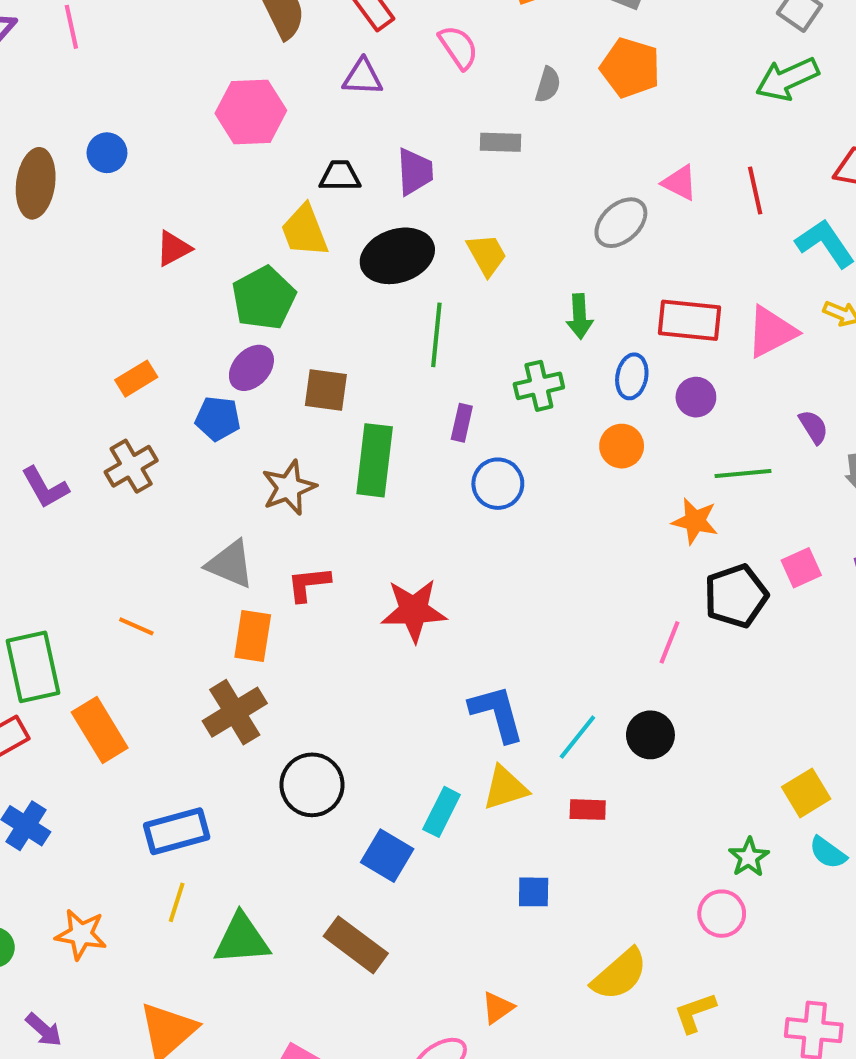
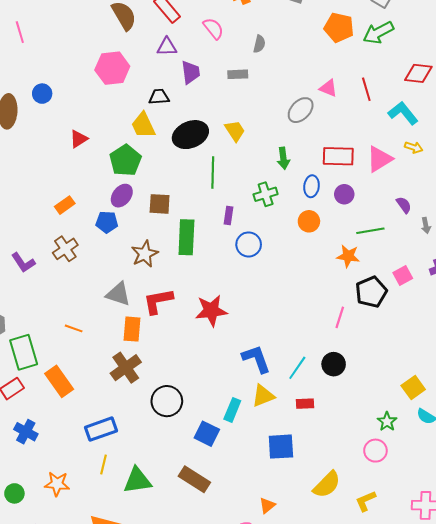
orange pentagon: (630, 68) -> (339, 27), moved
purple trapezoid: (415, 172) -> (191, 72), moved
red L-shape: (309, 584) -> (158, 301), size x1.4
blue square: (534, 892) -> (281, 447), size x1.6

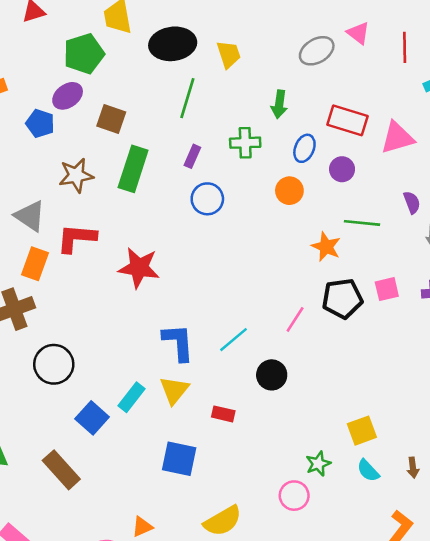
cyan line: (297, 368) -> (234, 340), moved
yellow triangle: (263, 396) -> (174, 390), turned -45

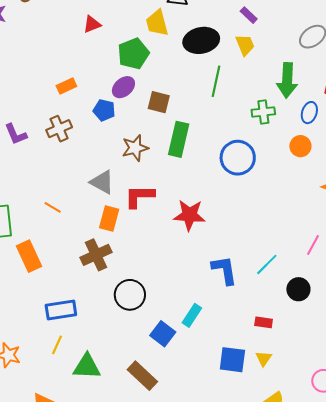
green arrow: (279, 104) -> (287, 80), size x1.6
purple rectangle: (192, 156) -> (249, 15), moved, turned -66
blue circle: (207, 199) -> (238, 158), size x1.4
yellow triangle: (174, 390) -> (264, 358), moved, size x0.7

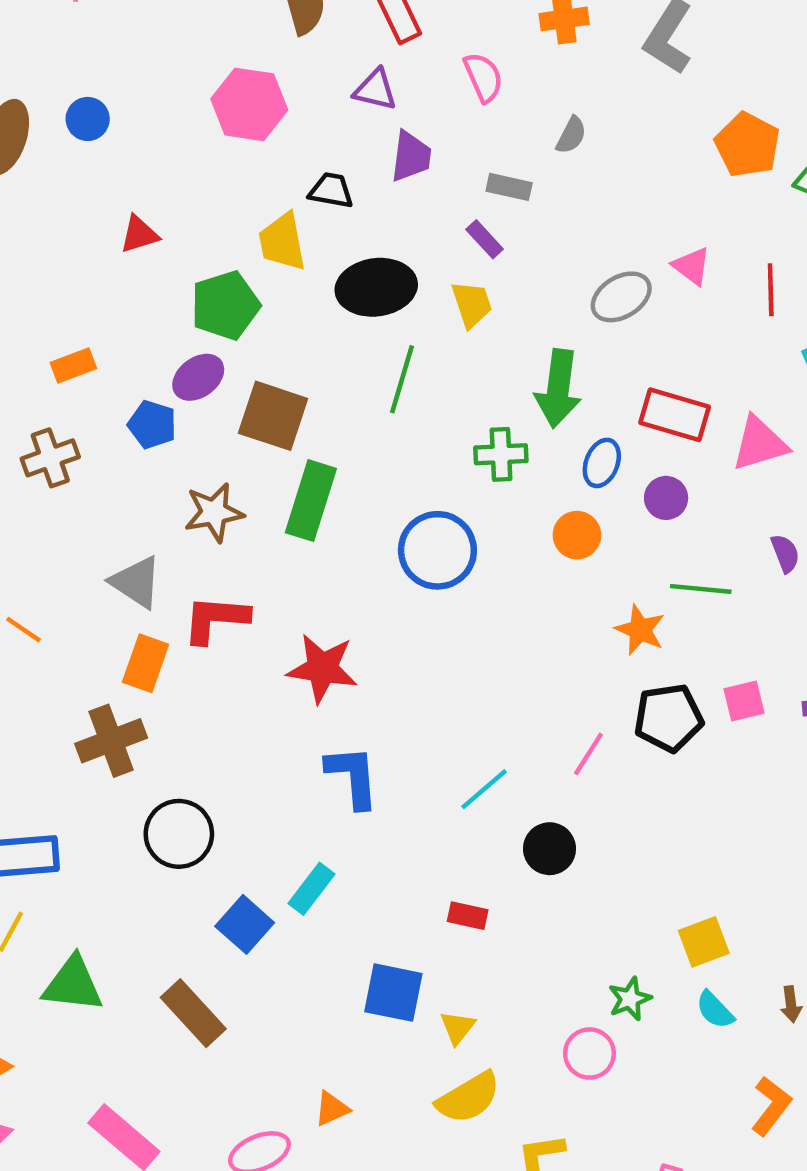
brown square: (159, 102) -> (273, 416), size x1.4
blue L-shape: (224, 270) -> (353, 777), moved
yellow triangle: (264, 358) -> (458, 1027), moved

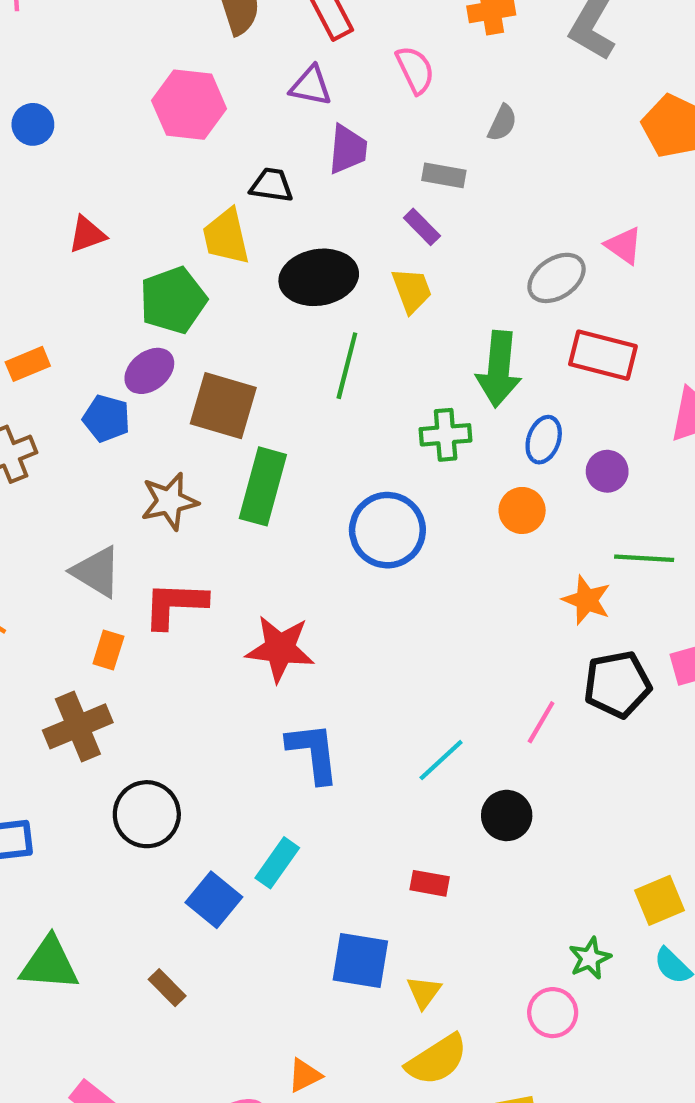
red rectangle: (675, 415) -> (603, 355), moved
orange rectangle: (146, 663) -> (108, 650), size x0.7
brown rectangle: (193, 1013) -> (167, 988), size x0.6

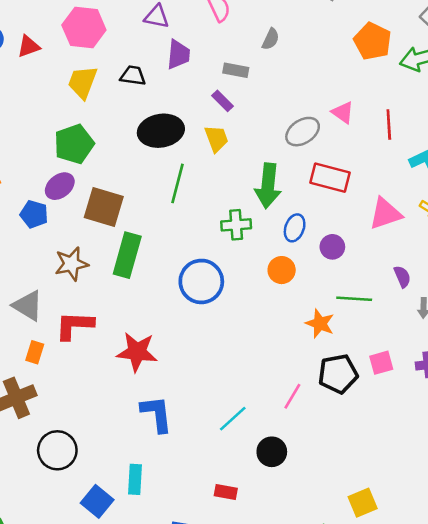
red triangle: (87, 234) -> (29, 46), moved
yellow trapezoid: (226, 237) -> (83, 82), moved, turned 33
cyan rectangle: (277, 863) -> (135, 479), turned -32

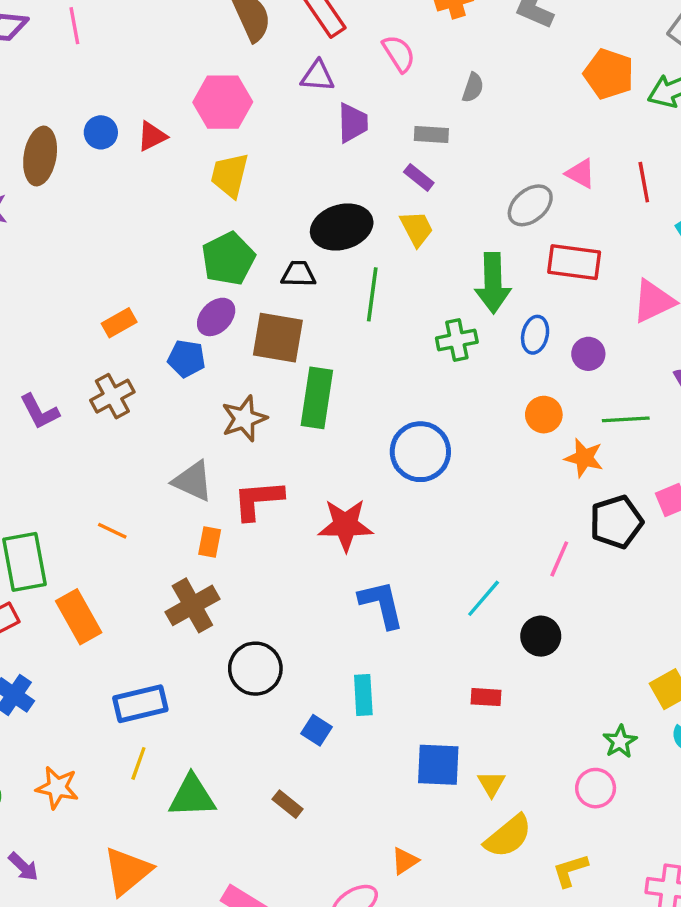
black trapezoid: (133, 76) -> (299, 274), moved
orange circle: (282, 270) -> (544, 415), moved
blue circle: (201, 281) -> (420, 452), moved
blue square: (97, 501) -> (316, 730), size x0.7

